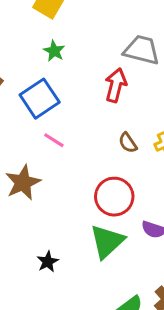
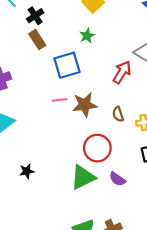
pink line: (54, 140) -> (60, 100), moved, turned -56
brown star: (23, 183) -> (85, 105), moved
black star: (48, 262) -> (27, 171), moved

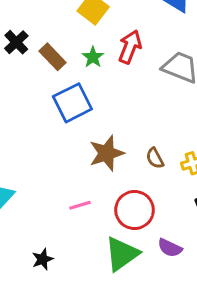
brown rectangle: (37, 40) -> (52, 57), moved
red arrow: (122, 72) -> (130, 47), moved
pink line: (60, 100) -> (80, 205), moved

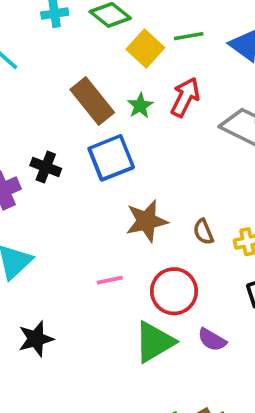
black cross: (16, 42) -> (46, 167), moved, turned -30
brown rectangle: (52, 57) -> (92, 101), size x1.4
black star: (43, 259) -> (36, 339), moved, size x1.4

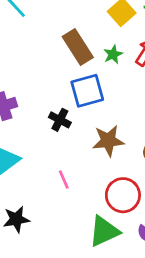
black cross: (46, 167) -> (60, 120), moved
pink line: (110, 280) -> (64, 180), moved, turned 72

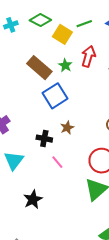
black cross: (60, 120) -> (44, 139), moved
brown star: (108, 141) -> (67, 128), moved, size x0.6

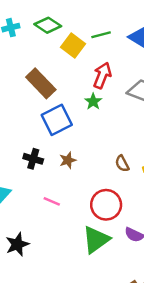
green star: (65, 65) -> (93, 102), moved
black cross: (44, 139) -> (33, 159), moved
pink line: (57, 162) -> (52, 201), turned -32

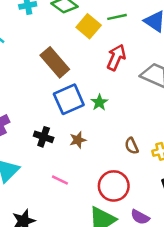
green star: (93, 102) -> (99, 102), moved

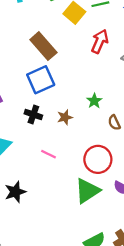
blue square: (69, 99) -> (41, 80), moved
green star: (99, 102) -> (94, 101), moved

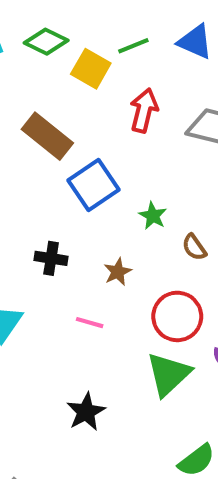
blue square: (41, 80) -> (94, 185), moved
brown star: (65, 117) -> (118, 272), moved
black star: (15, 192) -> (86, 412), moved

